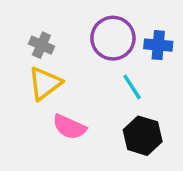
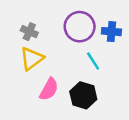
pink semicircle: (69, 127) -> (49, 89), turned -85
black hexagon: (143, 136) -> (83, 95), moved

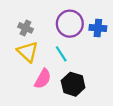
yellow triangle: (32, 59) -> (28, 52), turned -40
cyan line: (93, 61) -> (61, 54), moved

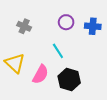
purple circle: (70, 24) -> (66, 22), size x0.6
yellow triangle: (28, 52) -> (15, 63), moved

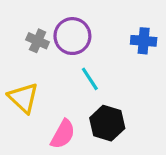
purple circle: (66, 22) -> (72, 36), moved, size x1.5
pink semicircle: (41, 74) -> (63, 134), moved

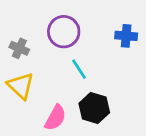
gray cross: (38, 41) -> (19, 48), moved

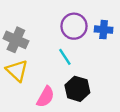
purple circle: (64, 32) -> (74, 26), moved
gray cross: (19, 48) -> (16, 40), size x1.5

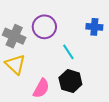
purple circle: (74, 26) -> (44, 27), moved
cyan line: (65, 57) -> (68, 52), moved

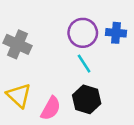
purple circle: (44, 27) -> (83, 33), moved
yellow triangle: (15, 64) -> (19, 96), moved

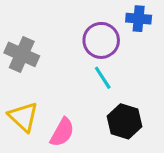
blue cross: (116, 33) -> (139, 19), moved
black hexagon: (87, 99) -> (125, 121), moved

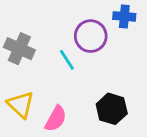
cyan line: (103, 78) -> (67, 60), moved

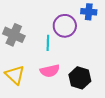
cyan line: (67, 60) -> (48, 43), turned 35
pink semicircle: (56, 119) -> (50, 71), moved, turned 48

